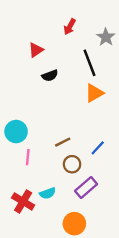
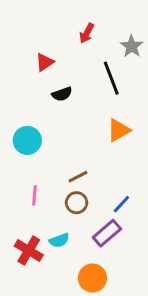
orange triangle: (94, 93) -> (119, 130), moved
cyan circle: (16, 132) -> (27, 140), moved
blue line: (98, 148) -> (121, 204), moved
brown circle: (72, 164) -> (77, 203), moved

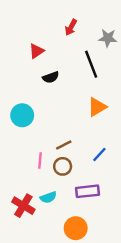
gray star: (132, 46) -> (108, 38), turned -30
pink line: (35, 195) -> (40, 160), moved
blue line: (121, 204) -> (99, 155), moved
purple rectangle: (107, 233) -> (88, 191), turned 35

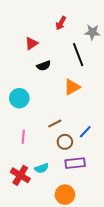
orange triangle: (97, 107) -> (72, 87), moved
pink line: (40, 160) -> (23, 137), moved
brown circle: (63, 166) -> (65, 142), moved

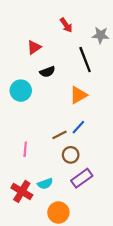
red arrow: (61, 23) -> (66, 25), turned -64
cyan circle: (19, 98) -> (21, 91), moved
blue line: (85, 132) -> (78, 127), moved
purple rectangle: (75, 163) -> (82, 178), turned -30
orange circle: (65, 195) -> (58, 213), moved

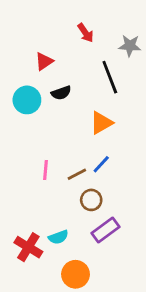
cyan circle: (21, 91) -> (27, 100), moved
pink line: (25, 149) -> (45, 170), moved

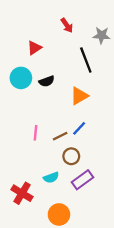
black semicircle: (61, 93) -> (47, 81), moved
cyan semicircle: (58, 237) -> (51, 178), moved

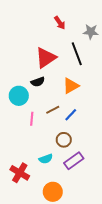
red triangle: (34, 48) -> (46, 58), moved, size x1.6
cyan circle: (21, 78) -> (19, 96), moved
black semicircle: (47, 81) -> (38, 82), moved
brown line: (60, 136) -> (53, 110), moved

